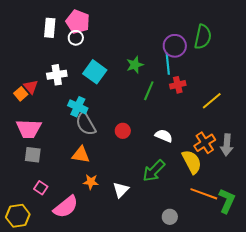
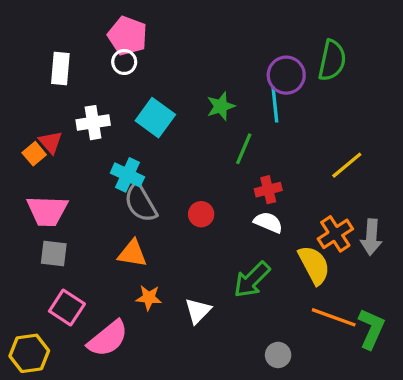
white rectangle: (50, 28) -> (60, 69), moved
red cross: (178, 85) -> (268, 190), moved
pink square: (41, 188) -> (67, 307), size x1.5

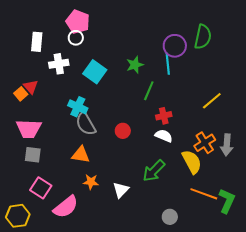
white cross: (93, 123) -> (59, 64), moved

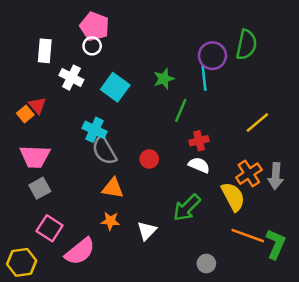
white cross: (59, 64) -> (71, 78), turned 36
gray square: (33, 155) -> (40, 188), turned -36
orange triangle: (81, 155) -> (113, 188), moved

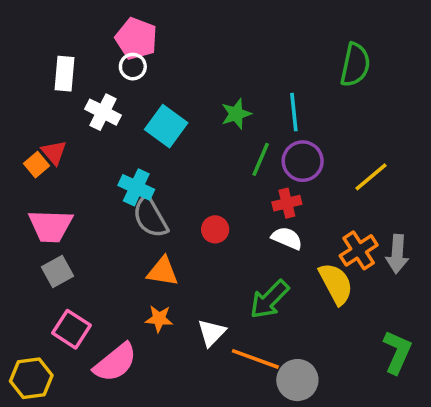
purple circle: (212, 56) -> (303, 161), moved
orange line: (248, 236) -> (255, 359), moved
gray circle: (206, 264) -> (297, 380), size x1.5

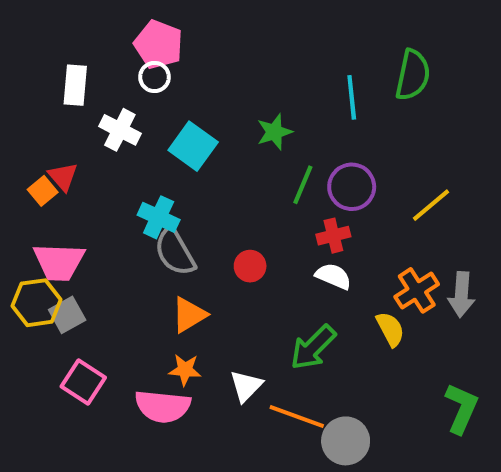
cyan line: (294, 112) -> (352, 97), moved
orange triangle: (163, 271) -> (189, 315), turned -40
yellow semicircle: (336, 284) -> (390, 329), size x0.7
pink semicircle: (115, 362) -> (163, 406), moved, turned 45
yellow hexagon: (31, 378) -> (37, 303), moved

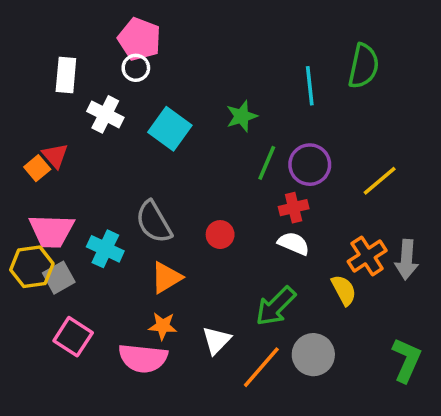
cyan cross: (159, 217) -> (105, 249), moved
orange line: (297, 417) -> (261, 367), turned -69
gray circle: (346, 441) -> (313, 355), moved

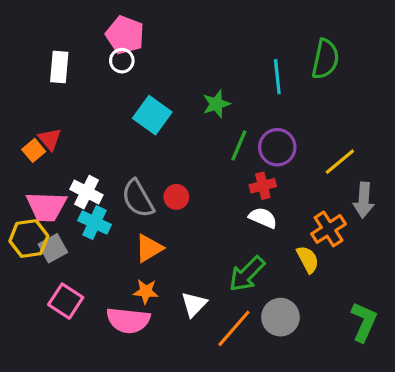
white cross: (105, 114) -> (87, 192), moved
red circle: (220, 235) -> (176, 197), moved
gray arrow: (407, 260) -> (364, 200), moved

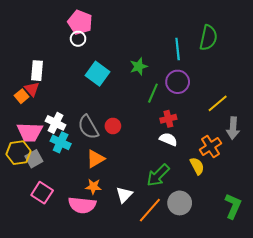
white rectangle: (59, 67) -> (37, 71), moved
purple circle: (277, 147) -> (178, 82), moved

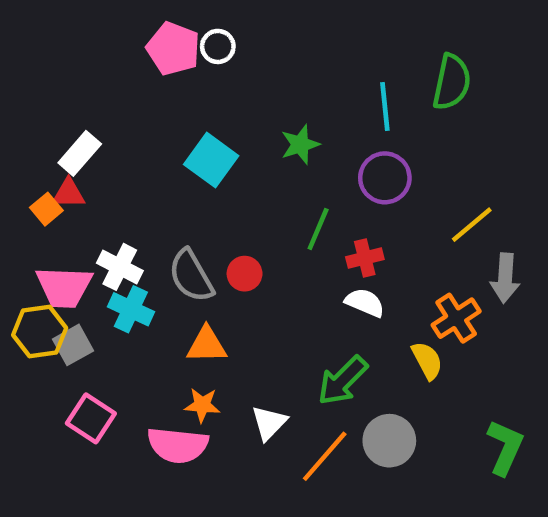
white circle: (78, 39) -> (218, 46), moved
white rectangle: (37, 71) -> (80, 153), turned 36
red triangle: (32, 89) -> (69, 193), turned -49
green line: (153, 93) -> (318, 229), moved
orange triangle: (95, 159) -> (207, 345), turned 30

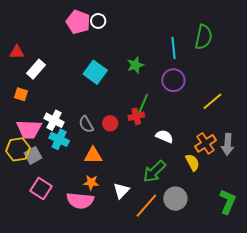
red triangle: (69, 193) -> (17, 52), moved
orange square: (46, 209) -> (21, 94), turned -32
red cross: (365, 258) -> (136, 116), moved
gray semicircle: (191, 276) -> (86, 124), size x0.7
gray arrow: (505, 278) -> (228, 144), moved

